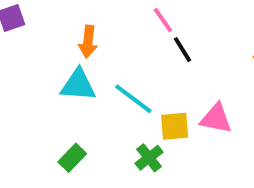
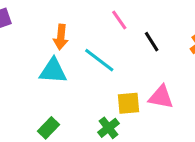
black line: (183, 50) -> (152, 42), moved
cyan line: (133, 99) -> (99, 60), moved

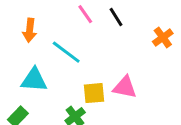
black line: (152, 42) -> (116, 17), moved
cyan triangle: (53, 71) -> (34, 80), moved

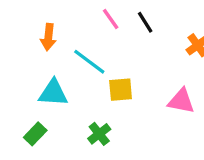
pink triangle: (125, 87) -> (181, 101), moved
yellow square: (94, 93) -> (121, 90), moved

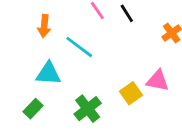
yellow square: (121, 90) -> (131, 93), moved, turned -30
green cross: (99, 134) -> (88, 109), size x1.4

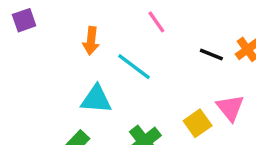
black line: (127, 13) -> (211, 55), moved, turned -36
pink triangle: (158, 81) -> (230, 108), turned 40

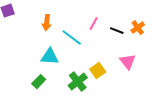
pink line: (156, 22) -> (94, 24), moved, turned 64
yellow square: (198, 123) -> (98, 71), moved

